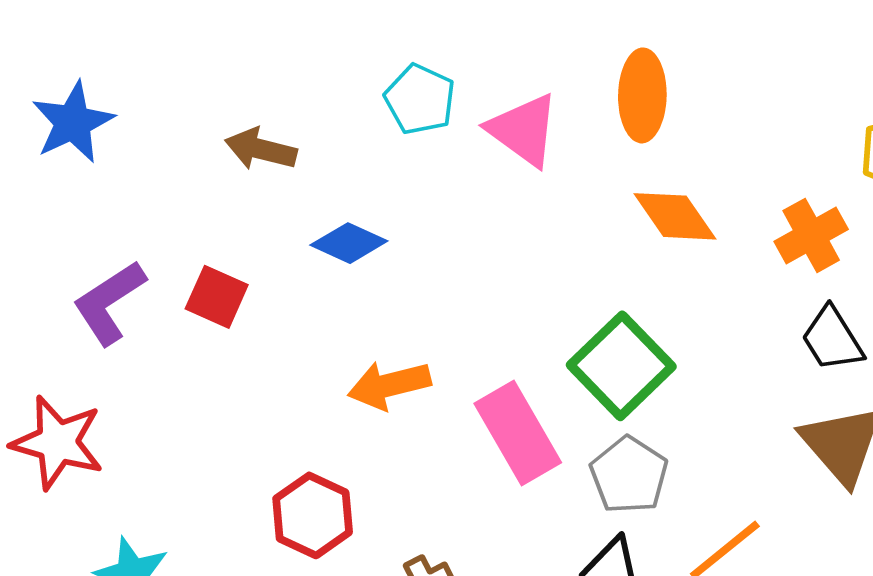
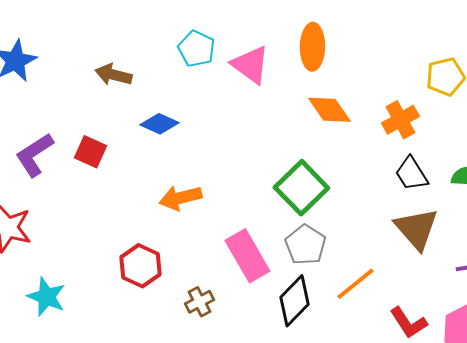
pink rectangle: (518, 433) -> (247, 256), moved

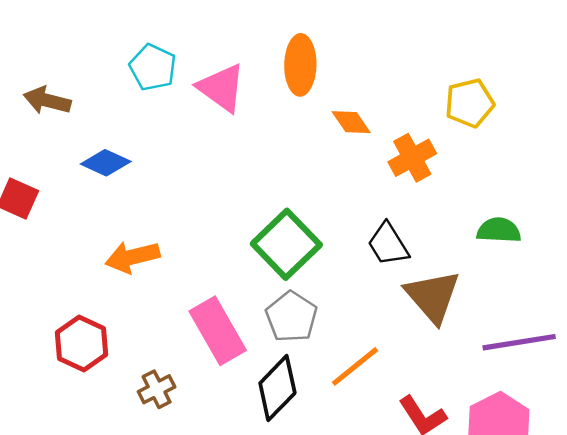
orange diamond: (329, 110) -> (351, 122), moved, size x0.7
black trapezoid: (411, 174) -> (388, 244), moved

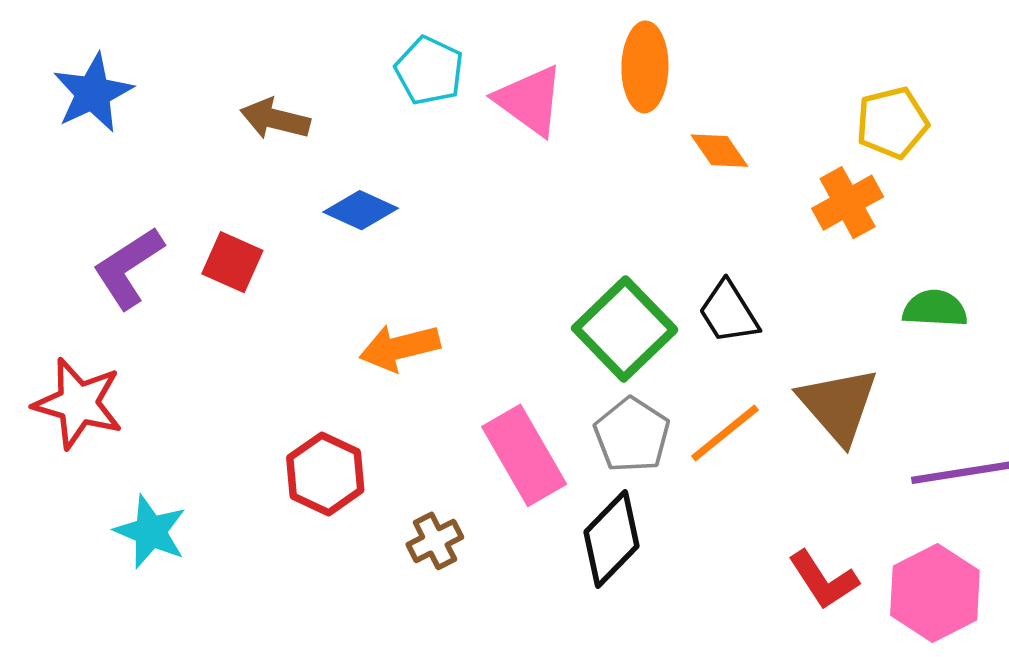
orange cross: (412, 158) -> (848, 203), moved
black trapezoid: (388, 244) -> (729, 312), moved
orange line: (355, 366) -> (725, 433), moved

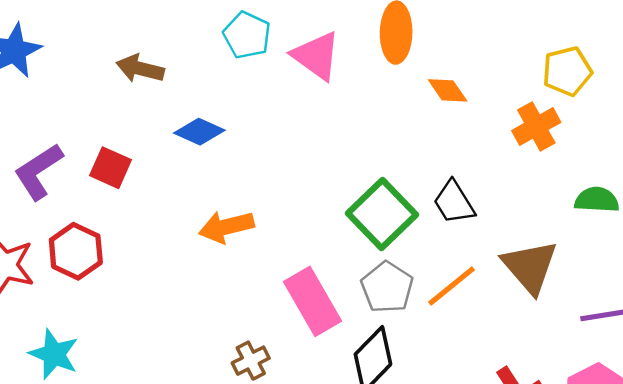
red hexagon: (325, 474) -> (76, 251), moved

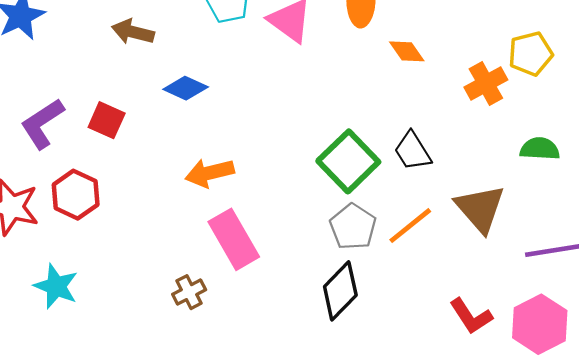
yellow pentagon: (567, 71) -> (531, 54), moved
pink rectangle: (312, 301) -> (234, 239), moved
brown cross: (251, 361) -> (189, 292), moved

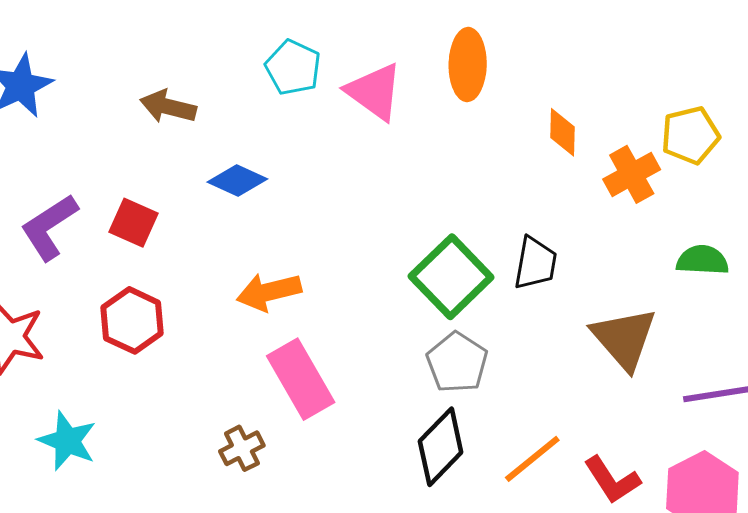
orange diamond: (407, 51) -> (562, 132), moved, turned 36
black trapezoid: (413, 151) -> (535, 263), turned -138
red hexagon: (76, 195) -> (132, 320), moved
orange line: (410, 226) -> (532, 459), moved

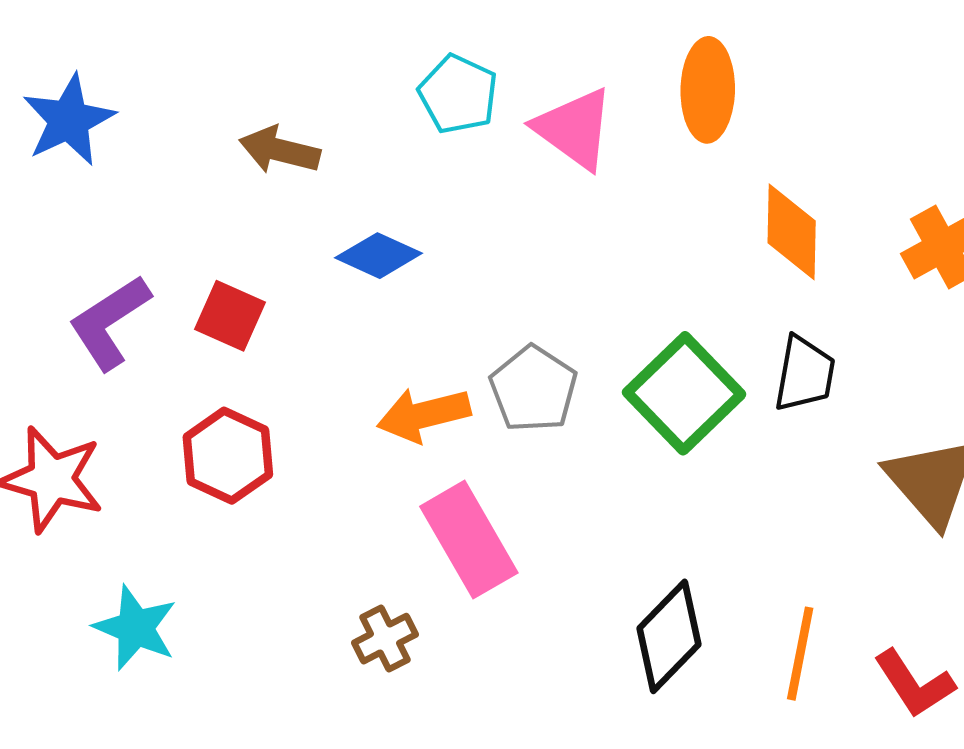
orange diamond: (562, 132) -> (792, 232), moved, size x1.4
gray pentagon: (457, 363) -> (533, 389), moved
orange line: (532, 459) -> (800, 654), turned -40

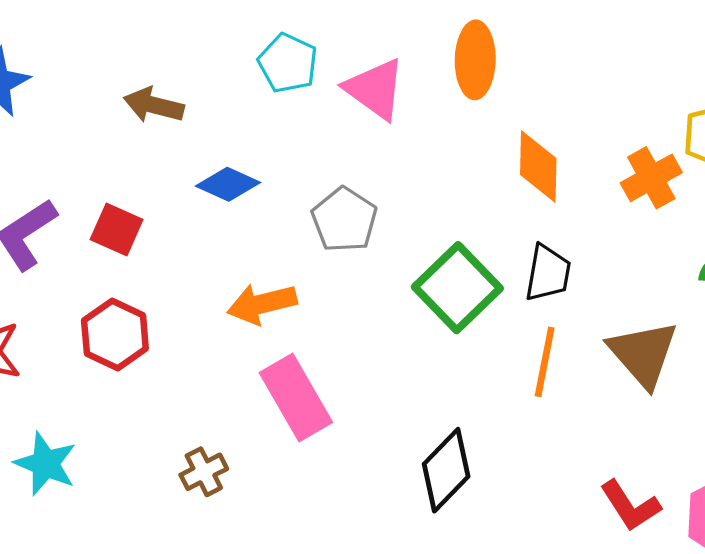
gray pentagon: (533, 389) -> (344, 220), moved
brown cross: (385, 639) -> (204, 472), moved
orange line: (800, 654) -> (545, 362), moved

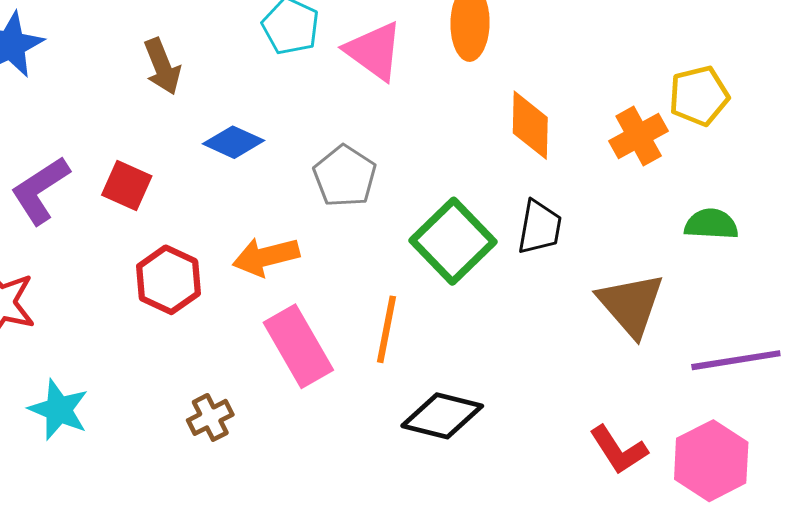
brown arrow: (154, 105) -> (162, 66), turned -126
red hexagon: (115, 334) -> (168, 280), moved
orange line: (545, 362) -> (387, 329), moved
black diamond: (446, 470) -> (442, 416), turned 60

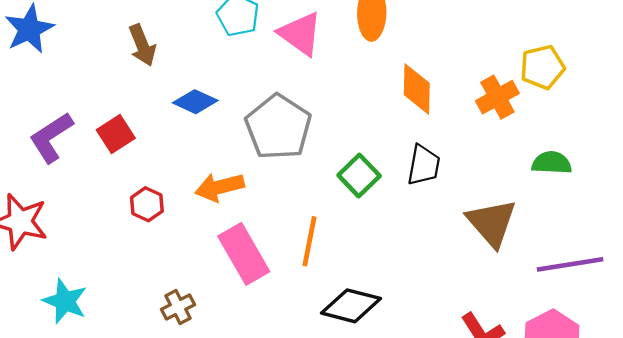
gray pentagon: (345, 176) -> (278, 127), size x1.4
red square: (127, 185) -> (116, 134), turned 33
green square: (453, 241) -> (359, 176), size x0.7
red hexagon: (168, 280) -> (147, 204), size x0.7

